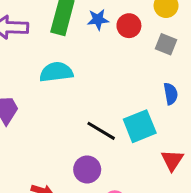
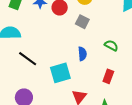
black line: (101, 131) -> (28, 59), moved

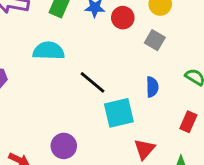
black line: (28, 59) -> (92, 82), moved

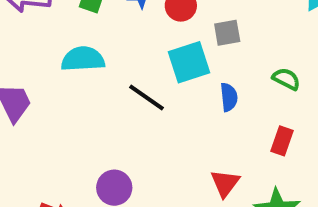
gray square: (155, 40) -> (227, 33), turned -36
cyan square: (119, 113) -> (189, 62), moved

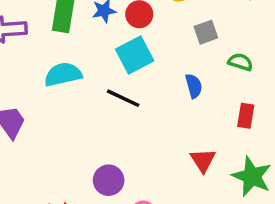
gray square: (227, 33) -> (206, 32), moved
cyan square: (189, 62) -> (135, 55), moved

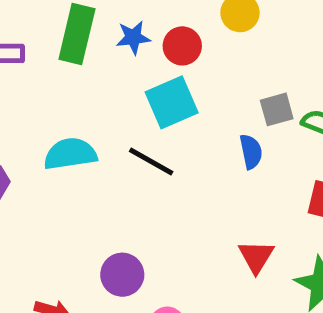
gray square: (206, 32) -> (277, 109), moved
cyan semicircle: (63, 74) -> (70, 154), moved

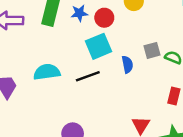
blue semicircle: (251, 152) -> (127, 64), moved
black line: (151, 162) -> (88, 76), turned -50

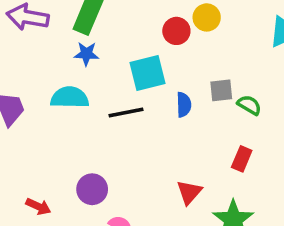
blue star: (79, 13) -> (86, 54), moved
red circle: (104, 18) -> (176, 31), moved

